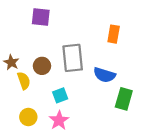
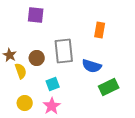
green rectangle: (124, 99) -> (109, 87), turned 48

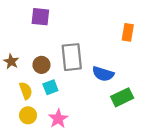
orange rectangle: (100, 30) -> (128, 32), moved
yellow semicircle: (21, 71) -> (26, 91), moved
cyan square: (53, 84) -> (50, 87), moved

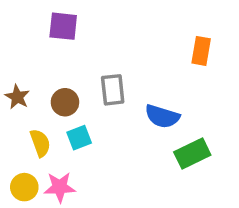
gray rectangle: (72, 57) -> (113, 90), size x0.7
yellow circle: (28, 115) -> (24, 187), moved
pink star: (58, 119) -> (60, 187), moved, turned 30

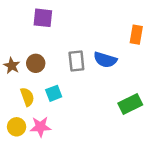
brown circle: (65, 102) -> (36, 63), moved
blue semicircle: (162, 116) -> (105, 60), moved

